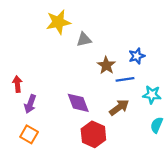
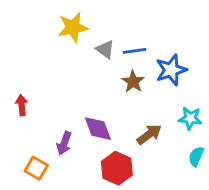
gray triangle: (84, 40) -> (105, 49), turned 49
blue star: (137, 56) -> (171, 70), size x1.5
blue line: (125, 79) -> (134, 51), moved
purple arrow: (30, 104) -> (64, 143), moved

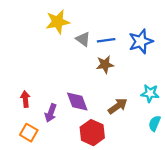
blue star: (171, 70) -> (141, 41), moved
brown star: (133, 82) -> (105, 64), turned 30
red arrow: (22, 105) -> (25, 99), moved

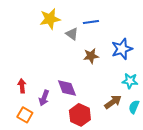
blue line: (106, 40) -> (91, 22), moved
blue star: (141, 41) -> (122, 49), moved
brown arrow: (118, 106) -> (113, 102), moved

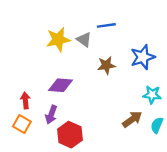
yellow star: (50, 19) -> (58, 40), moved
purple diamond: (67, 88) -> (61, 85), moved, turned -65
orange square: (25, 115) -> (22, 124), moved
red hexagon: (80, 115) -> (70, 135), moved

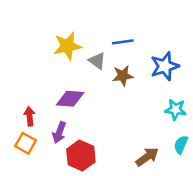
blue line: (106, 25) -> (123, 42), moved
gray triangle: (84, 40) -> (97, 61), moved
brown arrow: (132, 119) -> (147, 157), moved

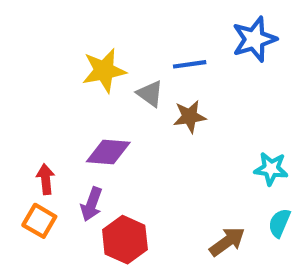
blue star: (165, 66) -> (254, 39), moved

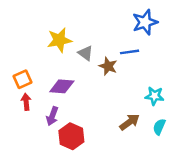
blue line: (190, 64) -> (130, 52), moved
brown star: (190, 117) -> (108, 66), turned 30
orange square: (39, 221) -> (23, 79), moved, turned 36
brown arrow: (227, 242) -> (130, 122), moved

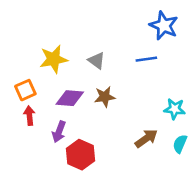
blue star: (145, 22) -> (164, 26), turned -30
yellow star: (59, 40) -> (54, 59), moved
brown star: (108, 66) -> (105, 97), moved, turned -30

